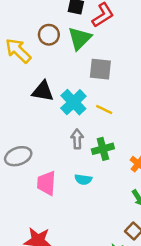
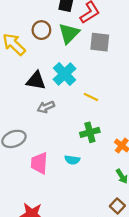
gray square: (100, 69) -> (100, 42), moved
cyan cross: (73, 102) -> (65, 74), moved
gray arrow: (77, 139) -> (46, 107), moved, turned -112

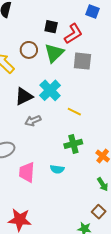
black triangle: (36, 81) -> (24, 96), turned -36

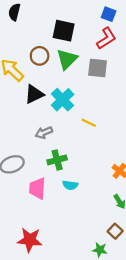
black square: (51, 27) -> (64, 31), size x1.5
red L-shape: (73, 34) -> (106, 38), moved
black triangle: (24, 96) -> (34, 94), moved
green cross: (73, 144) -> (57, 160), moved

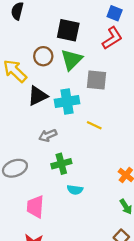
gray square: (98, 68) -> (96, 80), moved
cyan cross: (63, 100) -> (67, 101), turned 35
pink trapezoid: (37, 188) -> (35, 207), moved

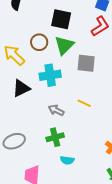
black triangle: (38, 96) -> (21, 88), moved
cyan cross: (67, 101) -> (50, 75), moved
gray arrow: (48, 135) -> (56, 110), moved, turned 49

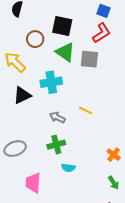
brown circle: (39, 42) -> (35, 39), moved
green triangle: (64, 45) -> (65, 52), turned -40
gray square: (86, 63) -> (89, 59), moved

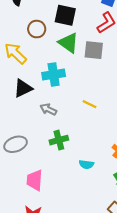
gray arrow: (57, 117) -> (48, 109), moved
cyan semicircle: (68, 168) -> (86, 164), moved

